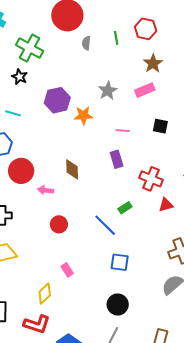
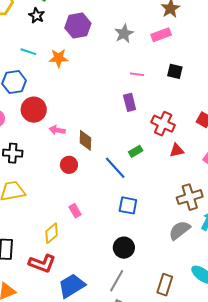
purple hexagon: (57, 100) -> (78, 26), moved
orange star: (83, 115) -> (59, 58), moved
brown diamond: (72, 169) -> (85, 140), moved

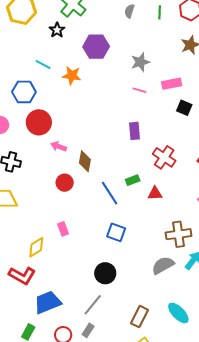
pink rectangle: (161, 35) -> (172, 84), moved
pink line: (137, 74) -> (139, 90), moved
red triangle: (177, 150) -> (155, 193), moved

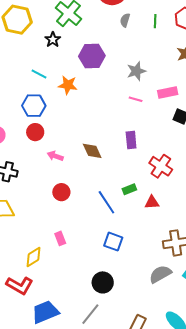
blue hexagon: (24, 92) -> (34, 106), moved
red circle: (39, 122) -> (35, 132), size x0.7
brown diamond: (85, 161) -> (92, 151), moved, turned -35

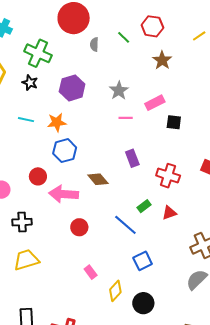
green line: (155, 21) -> (124, 37), turned -32
blue hexagon: (34, 106) -> (65, 151), moved
pink arrow: (55, 156) -> (64, 194), size x1.8
blue square: (113, 242) -> (143, 261), turned -30
yellow diamond: (33, 257) -> (115, 291), moved

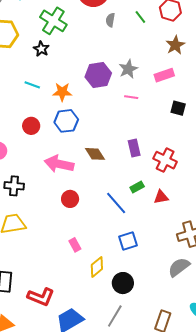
purple hexagon: (72, 88) -> (98, 75), moved
pink rectangle: (155, 103) -> (164, 75), moved
purple rectangle: (132, 158) -> (134, 148), moved
red circle: (38, 176) -> (31, 126), moved

